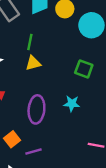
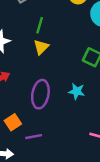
yellow triangle: (33, 63) -> (41, 47), turned -35

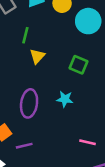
yellow triangle: (41, 47) -> (37, 56), moved

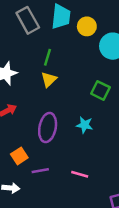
yellow triangle: (37, 56) -> (49, 79), moved
pink line: (88, 142) -> (80, 174), moved

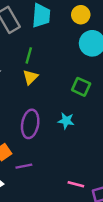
yellow circle: (87, 26) -> (81, 15), moved
pink line: (80, 174) -> (76, 184), moved

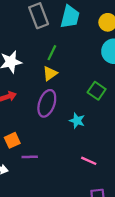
purple ellipse: (30, 124) -> (47, 103), moved
pink line: (76, 184) -> (89, 161), moved

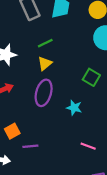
green line: (52, 53) -> (45, 43), turned 42

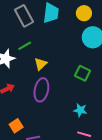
green line: (45, 43) -> (25, 46), moved
cyan star: (74, 108) -> (80, 110), moved

